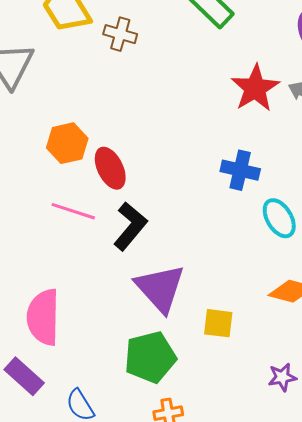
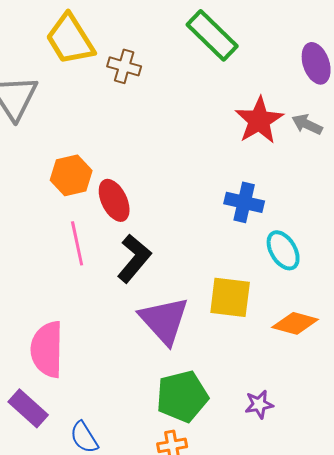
pink line: (73, 211) -> (77, 243), turned 60
yellow square: (218, 323) -> (230, 297), moved, size x1.4
green pentagon: (150, 357) -> (182, 396), moved
purple star: (282, 377) -> (259, 404), moved

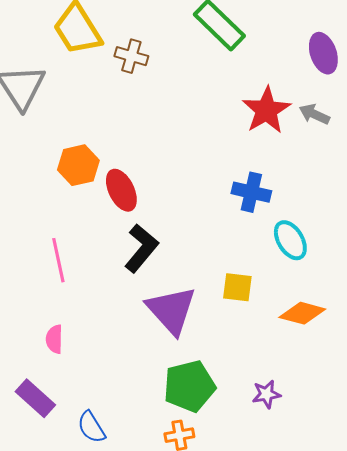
pink line: (77, 243) -> (58, 260), moved
yellow square: (230, 297) -> (237, 287), size x0.7
pink semicircle: (47, 349) -> (54, 339), size x0.5

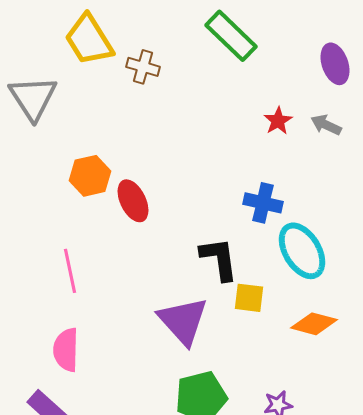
red star: (266, 110) -> (278, 121), size x0.6
cyan ellipse: (290, 240) -> (302, 251), size x1.4
black L-shape: (141, 248) -> (219, 259), moved, turned -48
pink semicircle: (54, 339) -> (66, 350), size x1.5

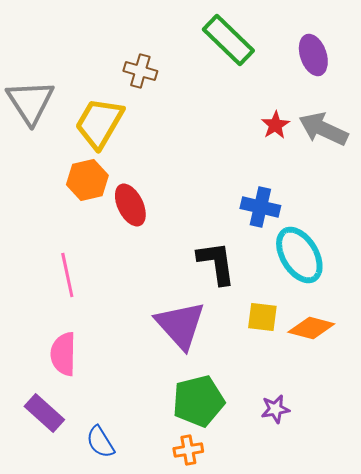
yellow trapezoid: (89, 40) -> (99, 123), moved, turned 62
purple ellipse: (335, 64) -> (313, 55), moved
gray arrow: (326, 125) -> (323, 129), size x1.6
yellow square: (249, 298) -> (262, 317), moved

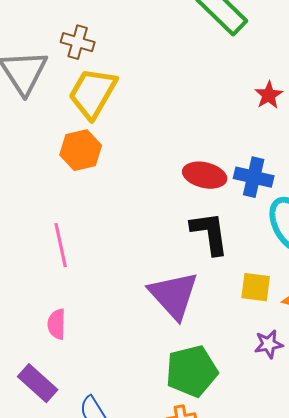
brown cross: (140, 71) -> (78, 42), moved
red ellipse: (130, 205) -> (205, 175), moved, turned -51
pink semicircle: (63, 354) -> (57, 324), size x0.7
purple star: (275, 409) -> (269, 344), moved

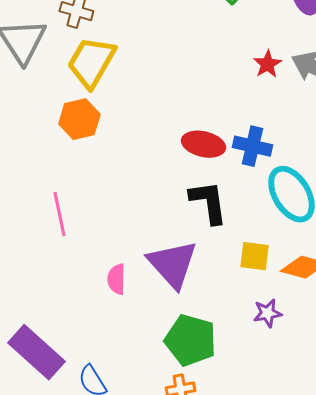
pink semicircle: (57, 324) -> (116, 279), moved
green pentagon: (192, 371) -> (190, 340), turned 30
purple rectangle: (38, 383) -> (36, 352), size x1.4

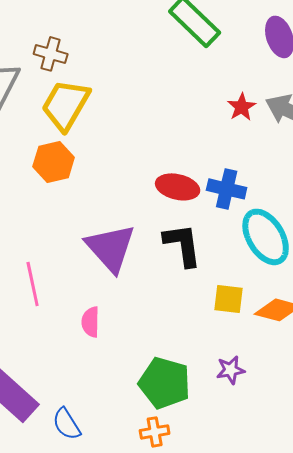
pink line: (59, 214) -> (33, 284), moved
purple triangle: (172, 264) -> (111, 248), moved
purple star: (267, 313) -> (231, 370), moved

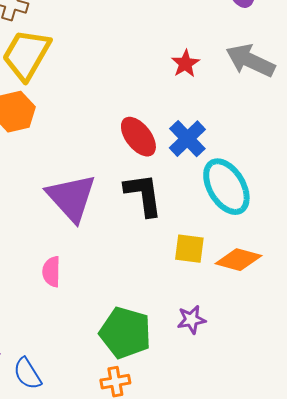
red star: (242, 107) -> (185, 64), moved
red ellipse: (178, 187) -> (138, 137), turned 39
blue cross: (227, 189) -> (187, 139), turned 33

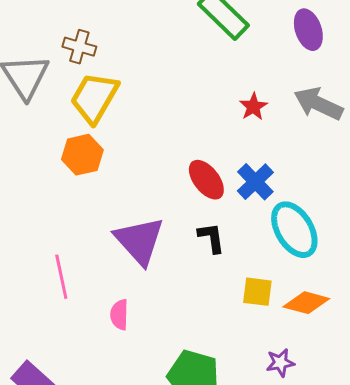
black L-shape: (143, 195) -> (211, 238), size x0.7
purple star: (191, 320) -> (280, 363), moved

